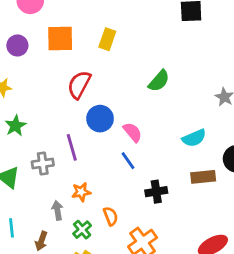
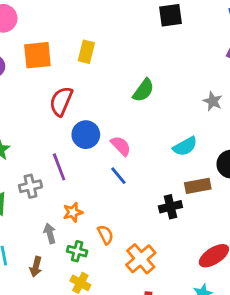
black cross: (156, 192) -> (170, 207), moved
green cross: (82, 230) -> (77, 251), turned -30

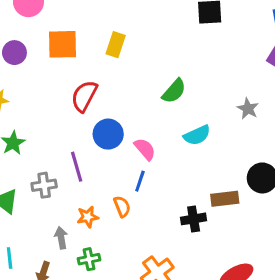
cyan semicircle: (185, 146) -> (197, 135), moved
blue line: (118, 176) -> (140, 181), turned 54
orange semicircle: (105, 235) -> (122, 206), moved
green cross: (77, 251) -> (89, 259), turned -30

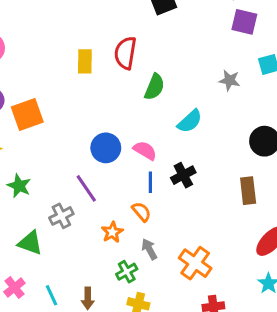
orange square: (63, 44) -> (27, 115), moved
red semicircle: (84, 96) -> (125, 53), moved
brown rectangle: (225, 199) -> (248, 191), moved, turned -72
black cross: (194, 219) -> (183, 175), moved
gray arrow: (61, 238) -> (149, 249), moved

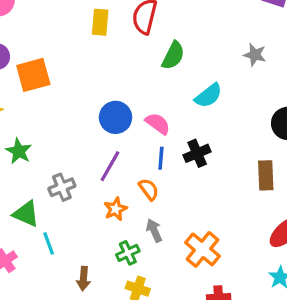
purple line: (86, 188) -> (110, 166), moved, turned 60
cyan line: (52, 295) -> (49, 243), moved

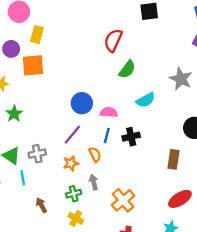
yellow rectangle: (100, 22) -> (37, 35), moved
gray star: (255, 55) -> (181, 79), size x1.5
pink semicircle: (158, 124) -> (109, 112), turned -42
gray cross: (62, 187) -> (37, 154), moved
brown arrow: (84, 279) -> (41, 205), turned 136

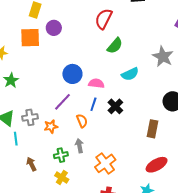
purple circle: (11, 49) -> (54, 28), moved
black cross: (131, 137) -> (115, 106), turned -35
orange star: (71, 163) -> (51, 126), moved

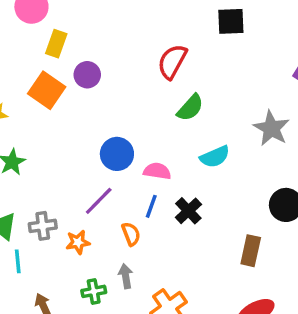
orange square: (30, 38) -> (47, 90), turned 35

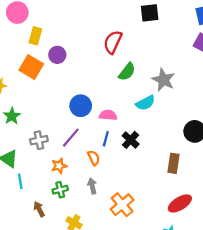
gray star: (271, 128) -> (163, 80), moved
gray cross: (43, 226) -> (39, 140), moved
green cross: (94, 291) -> (60, 190), moved

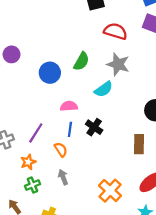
red semicircle: (113, 42) -> (116, 31), moved, turned 90
blue circle: (81, 106) -> (50, 73), moved
orange cross: (122, 205) -> (110, 191), moved

